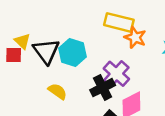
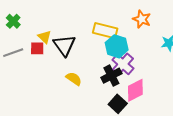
yellow rectangle: (119, 22) -> (105, 31), moved
orange star: (135, 37) -> (142, 19), moved
cyan hexagon: (73, 52) -> (117, 46), moved

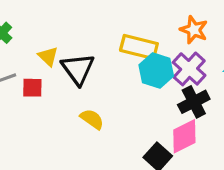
red square: (37, 48) -> (32, 88), moved
purple cross: (123, 64) -> (189, 69), moved
black cross: (111, 76) -> (194, 102), moved

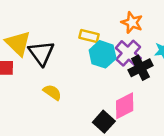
yellow rectangle: (139, 47) -> (89, 36), size x0.7
yellow triangle: (48, 56) -> (18, 43), size x1.6
black cross: (194, 102) -> (141, 68), moved

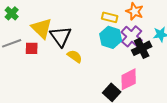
yellow rectangle: (89, 36) -> (110, 17), moved
yellow semicircle: (52, 92) -> (75, 56), moved

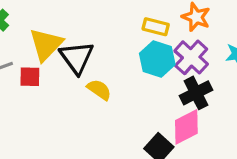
yellow triangle: (42, 28) -> (46, 44), turned 30
black cross: (142, 48) -> (196, 93), moved

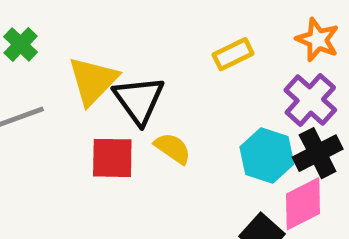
yellow rectangle: (156, 27) -> (233, 54), moved, turned -40
cyan hexagon: (157, 59) -> (267, 156), moved
red square: (30, 77) -> (112, 158), moved, size x1.4

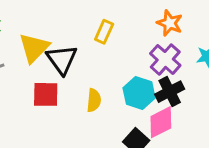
yellow rectangle: (233, 54) -> (104, 32), moved, turned -40
yellow semicircle: (173, 148) -> (94, 100), moved, turned 60

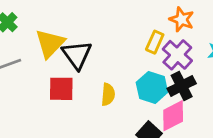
yellow rectangle: (104, 32) -> (155, 42), moved

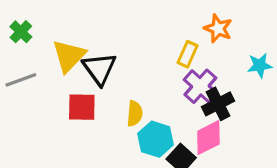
purple cross: (177, 55) -> (200, 86), moved
cyan hexagon: (152, 87) -> (156, 139), moved

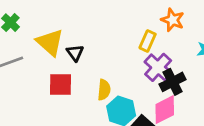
yellow triangle: (69, 56) -> (50, 42), turned -32
black triangle: (99, 69) -> (75, 53), size x0.6

